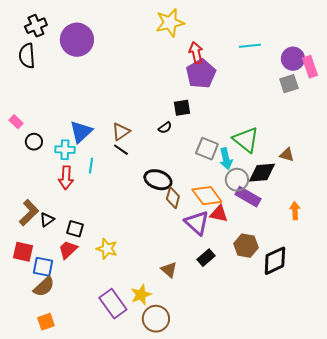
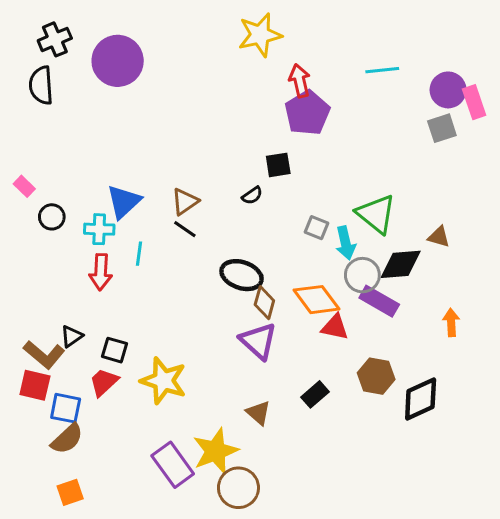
gray square: (207, 149) -> (316, 228), size x0.7
brown L-shape: (29, 213) -> (44, 355), moved, turned 84
purple triangle: (197, 223) -> (258, 341), moved
yellow star: (107, 249) -> (163, 381), size x1.4
yellow star: (141, 295) -> (215, 451), size x1.4

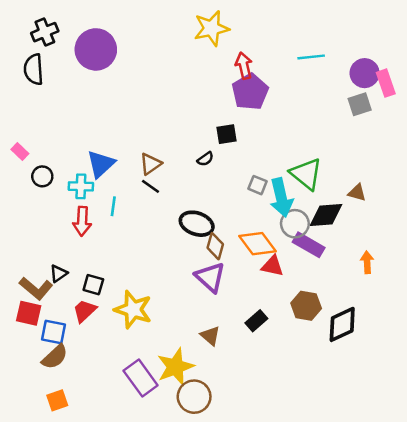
cyan arrow: (346, 243) -> (281, 198), size x1.4

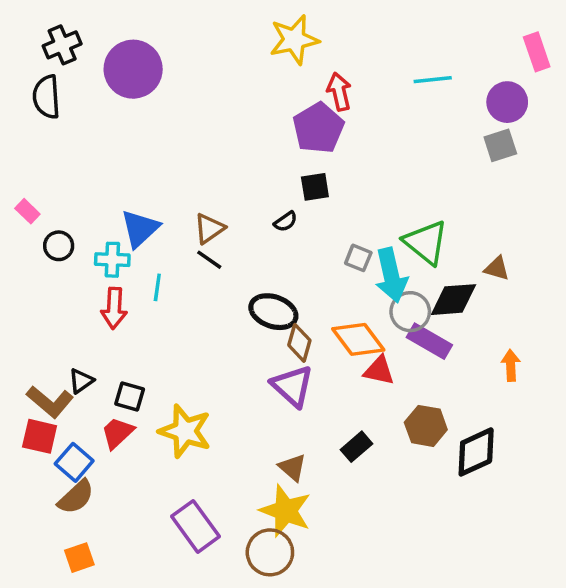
pink rectangle: (386, 83) -> (537, 52), moved
purple pentagon: (250, 92) -> (318, 128), moved
blue square: (53, 332) -> (74, 462), turned 30
yellow star: (175, 367) -> (286, 511), moved, turned -30

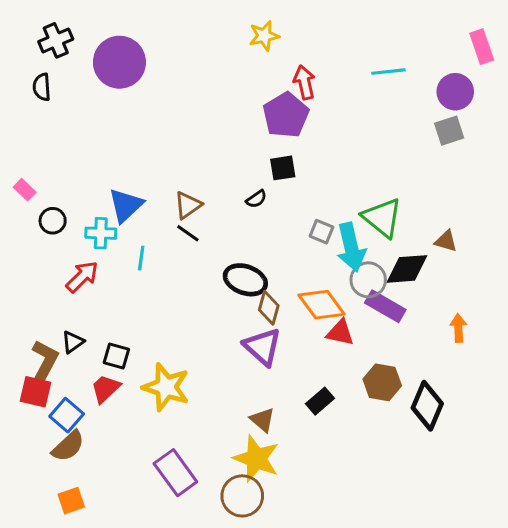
yellow star: (294, 40) -> (264, 36), size x0.7
black semicircle: (46, 97) -> (42, 87), size x0.7
red arrow: (114, 308) -> (82, 277), moved, turned -138
brown L-shape: (50, 402) -> (45, 361), turned -102
black diamond: (476, 452) -> (427, 406), turned -42

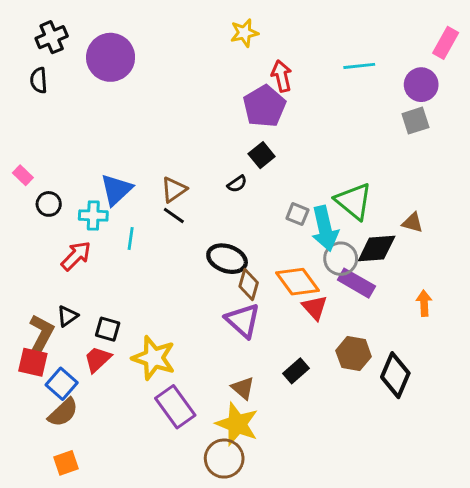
pink rectangle: (482, 47) -> (446, 43), turned 48
black square: (283, 168) -> (262, 155), turned -30
red triangle: (340, 333) -> (315, 308), turned 36
purple rectangle: (175, 473) -> (175, 407), moved

